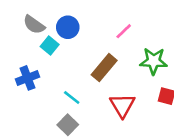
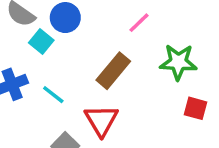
cyan line: (72, 97) -> (53, 95), moved
red triangle: (122, 105) -> (101, 120), moved

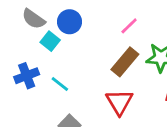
brown rectangle: (113, 71) -> (125, 62), moved
red triangle: (101, 120) -> (119, 102), moved

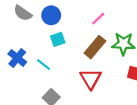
cyan square: (50, 41) -> (58, 39), moved, turned 32
blue cross: (27, 76) -> (17, 58), turned -30

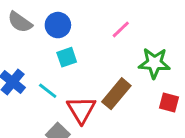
brown rectangle: (95, 47) -> (116, 94), moved
red triangle: (91, 79) -> (81, 110), moved

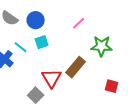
cyan line: (48, 91) -> (21, 47), moved
red square: (169, 102) -> (112, 86), moved

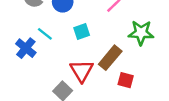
cyan square: (42, 42) -> (82, 32), moved
red square: (112, 86) -> (126, 80), moved

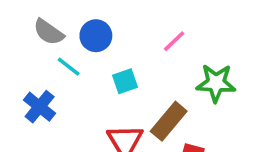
cyan line: (45, 34) -> (69, 67), moved

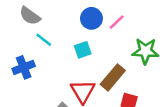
blue circle: (96, 36) -> (91, 18), moved
blue cross: (40, 107) -> (24, 67), turned 30

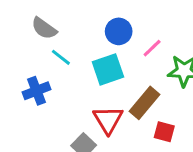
pink line: (117, 22) -> (152, 48), moved
cyan square: (83, 50) -> (108, 69), size x1.5

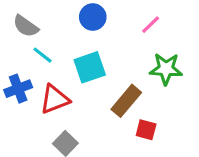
blue circle: (119, 31) -> (93, 17), moved
pink line: (152, 48) -> (151, 25), moved
red triangle: (108, 120) -> (55, 99), moved, turned 40

